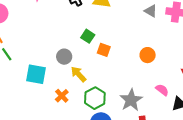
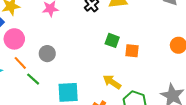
gray circle: (64, 57) -> (47, 54), moved

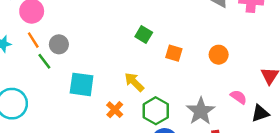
orange square: (132, 51) -> (174, 53), moved
gray circle: (47, 54) -> (59, 44), moved

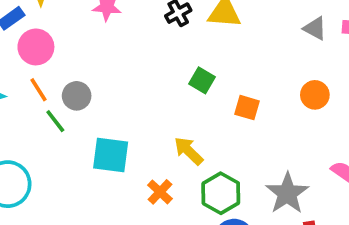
orange circle: (219, 55) -> (315, 95), moved

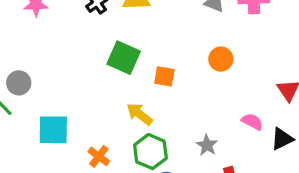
green square: (202, 80) -> (124, 58), size x1.5
yellow arrow: (189, 151) -> (139, 114), moved
gray star: (287, 193) -> (207, 145), size x0.6

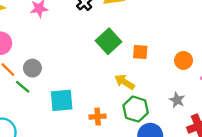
green square: (124, 58) -> (108, 41), turned 30
orange circle: (221, 59) -> (183, 60), moved
orange cross: (99, 156) -> (98, 117), turned -35

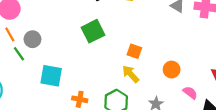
green square: (108, 41) -> (93, 31), moved
yellow arrow: (125, 82) -> (131, 74), moved

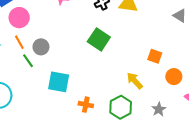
green square: (93, 31) -> (99, 39), turned -30
orange square: (134, 51) -> (155, 56), moved

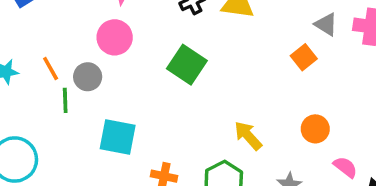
pink circle: (19, 18) -> (115, 37), moved
orange square: (155, 56) -> (304, 57), moved, turned 32
green line: (28, 61) -> (65, 100), turned 32

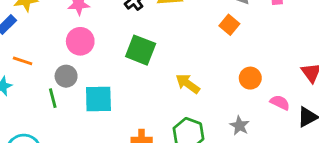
orange line: (51, 69) -> (23, 61), moved, turned -30
yellow arrow: (248, 136) -> (188, 84), moved
cyan square: (118, 137) -> (98, 99), moved

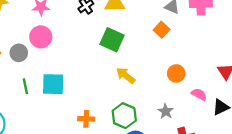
green square: (141, 50) -> (112, 40), moved
gray circle: (66, 76) -> (19, 53), moved
green line: (53, 98) -> (25, 86), moved

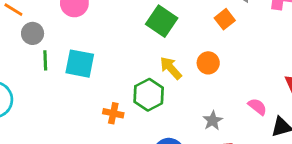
gray circle: (19, 53) -> (33, 33), moved
orange circle: (176, 73) -> (208, 63), moved
green hexagon: (124, 116) -> (149, 95), moved

